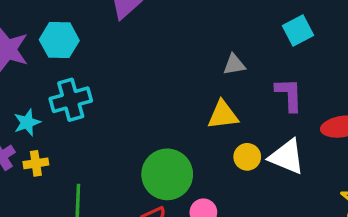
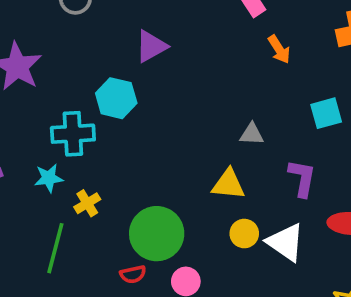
cyan hexagon: (59, 40) -> (116, 98), moved
cyan star: (27, 122) -> (49, 178), moved
yellow cross: (36, 163) -> (87, 203), moved, turned -35

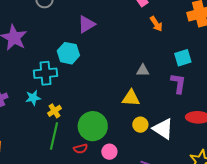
purple L-shape: (302, 178) -> (178, 83), moved
green line: (55, 248) -> (54, 136), moved

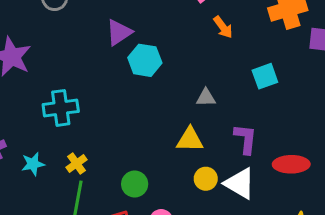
cyan hexagon: (68, 53) -> (145, 60), moved
purple L-shape: (178, 83) -> (246, 139), moved
cyan star: (33, 98) -> (33, 164), moved
green circle: (93, 126) -> (135, 184), size x0.6

